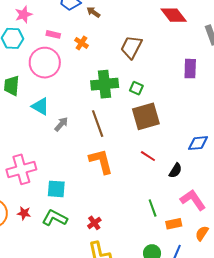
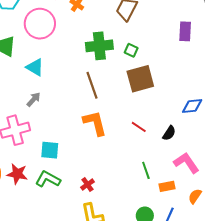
gray arrow: (61, 124) -> (34, 99), moved
red line: (148, 156) -> (139, 127), moved
red star: (24, 213) -> (17, 174), size x1.5

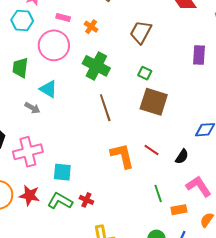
green cross: (99, 46) -> (96, 66), moved, turned 32
brown square: (140, 79) -> (154, 102), turned 32
gray arrow: (34, 99) -> (32, 108), moved, turned 77
orange L-shape: (95, 123) -> (122, 156), moved
red cross: (87, 185) -> (86, 200), moved, turned -32

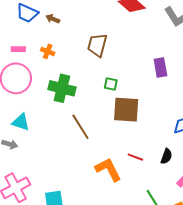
purple rectangle: (199, 55) -> (160, 67), moved

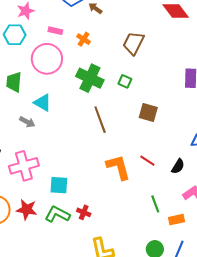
green square: (111, 84) -> (125, 81), moved
brown square: (126, 110) -> (148, 112), size x0.7

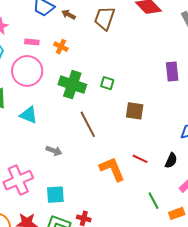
brown trapezoid: (133, 43) -> (105, 18), moved
gray arrow: (27, 122) -> (54, 151), moved

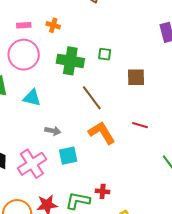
gray arrow: (54, 151) -> (53, 131), moved
red line: (140, 159) -> (140, 125), moved
orange L-shape: (112, 169) -> (102, 133), moved
cyan square: (55, 195) -> (68, 156), moved

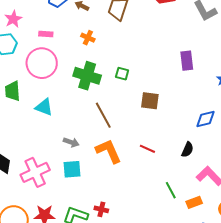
orange cross: (53, 25) -> (88, 38), moved
gray arrow: (53, 131) -> (71, 142), moved

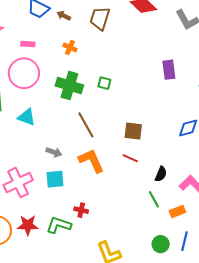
brown square: (150, 101) -> (133, 131), moved
black semicircle: (187, 150) -> (161, 174), moved
red cross: (101, 209) -> (81, 210), moved

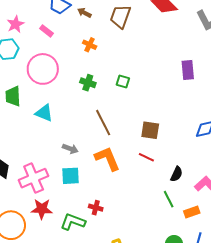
pink rectangle: (28, 44) -> (46, 31), moved, turned 32
green cross: (69, 86) -> (88, 83), size x0.6
red star: (28, 225) -> (42, 209), moved

